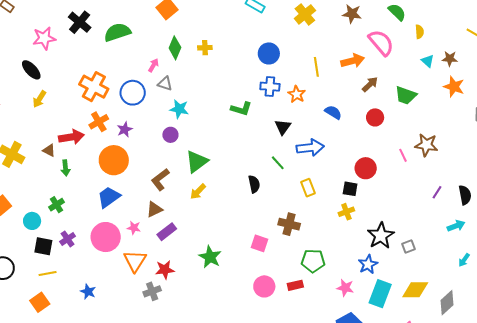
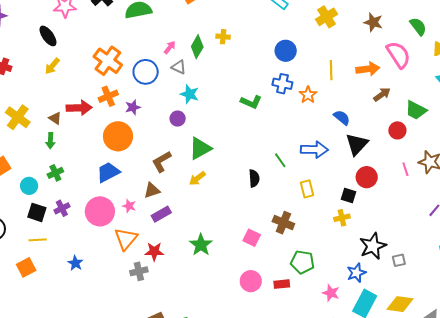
green diamond: (175, 48) -> (197, 47), moved
red circle: (375, 117) -> (397, 130), moved
black triangle: (283, 127) -> (357, 144), moved, size x1.4
green arrow: (66, 168) -> (50, 141), moved

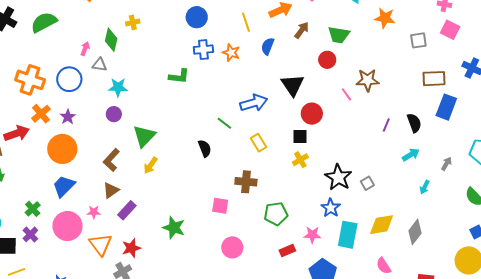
blue semicircle: (342, 117) -> (268, 46), moved, turned -90
green cross: (55, 173) -> (33, 209), moved
red rectangle: (282, 284) -> (287, 251), moved

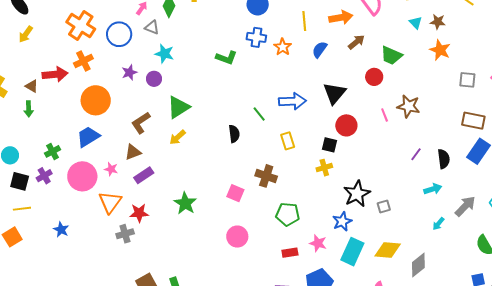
purple star: (68, 117) -> (129, 72), moved
gray arrow: (446, 164) -> (465, 206), size x1.6

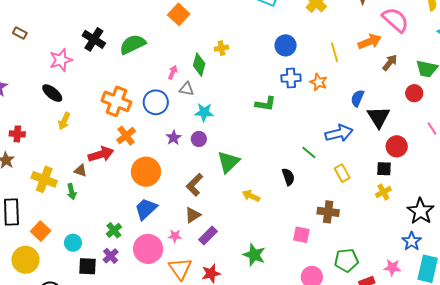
blue semicircle: (320, 50) -> (357, 98), moved
green arrow: (29, 109) -> (72, 192), moved
yellow arrow: (177, 137) -> (251, 196), moved, turned 78
green pentagon: (288, 214) -> (346, 260), moved

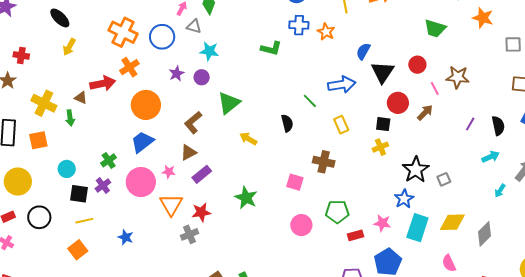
brown arrow: (390, 63) -> (425, 113), moved
red circle: (414, 93) -> (417, 65), moved
orange square: (41, 231) -> (38, 140), moved, turned 30

